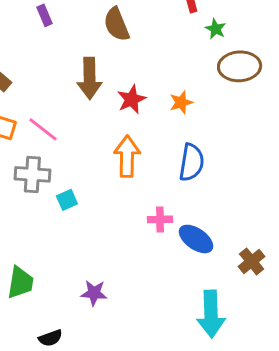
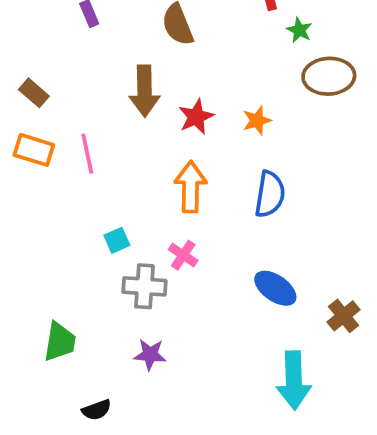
pink line: (43, 129) -> (87, 154), turned 40
gray cross: (32, 174) -> (144, 286), moved
pink cross: (160, 219) -> (183, 255), moved, turned 35

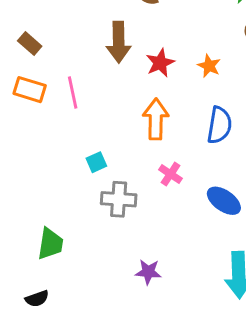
orange star: (257, 120) -> (209, 66), turned -30
pink cross: (183, 255) -> (171, 174), moved
purple star: (150, 355) -> (148, 272), moved
black semicircle: (97, 410) -> (37, 299), moved

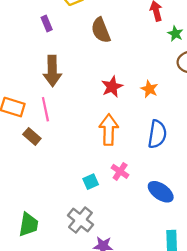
brown arrow: (119, 42) -> (52, 71), moved
brown rectangle: (30, 44) -> (32, 136), moved
cyan square: (96, 162) -> (91, 182), moved
gray cross: (119, 199) -> (80, 220), moved, turned 35

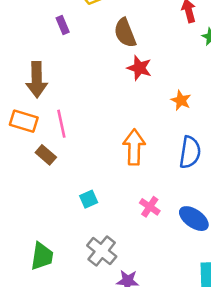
brown arrow: (52, 71) -> (37, 80), moved
red star: (112, 87) -> (139, 68), moved, turned -30
pink cross: (120, 171) -> (150, 207), moved
cyan square: (91, 182) -> (89, 199), moved

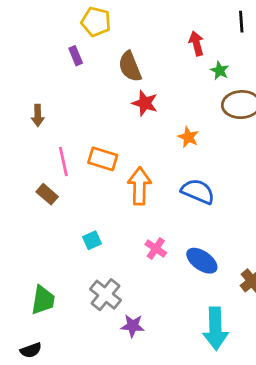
purple rectangle: (63, 25) -> (76, 56), moved
brown arrow: (37, 80) -> (38, 115), size x0.6
orange rectangle: (24, 121) -> (103, 159), moved
blue semicircle: (190, 152) -> (198, 191), turned -76

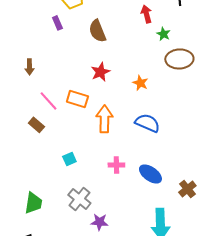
red star: (145, 103) -> (100, 72), moved, turned 30
pink line: (63, 162) -> (48, 101), turned -30
pink cross: (156, 248) -> (116, 165), turned -35

